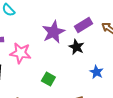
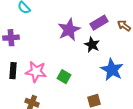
pink star: (20, 53) -> (36, 72), moved
blue star: (96, 72) -> (112, 70), size x1.6

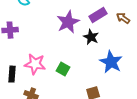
black rectangle: (13, 71) -> (12, 74), moved

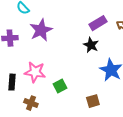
purple star: (68, 22) -> (41, 30), moved
green square: (63, 69) -> (60, 86), moved, turned 32

